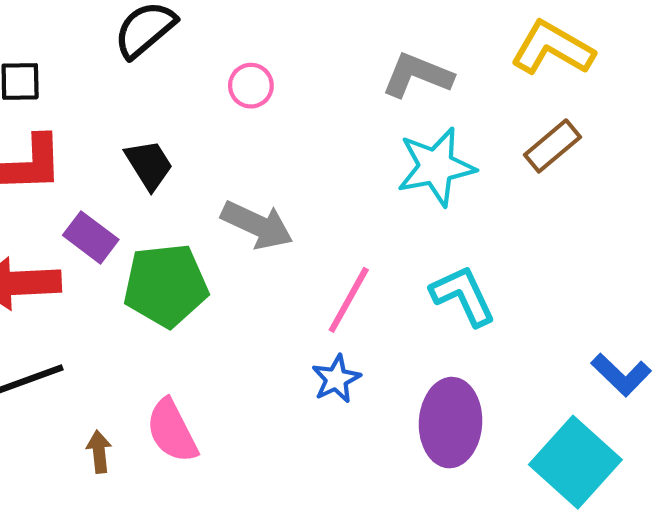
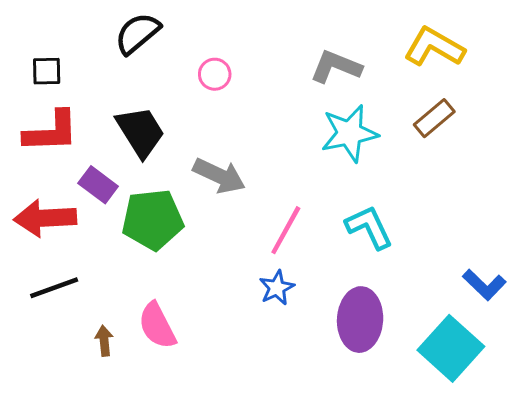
black trapezoid: (149, 165) -> (140, 132), size x1.4

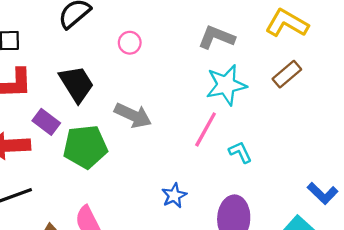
cyan L-shape: (369, 227) -> (240, 152), size x0.7
pink line: (286, 230) -> (206, 129), moved

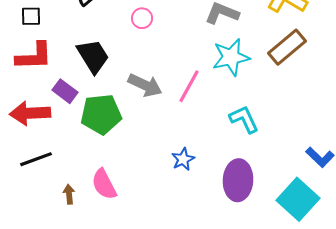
brown rectangle: (287, 74) -> (287, 47), size x1.4
pink line: (206, 129) -> (189, 86), moved
cyan L-shape: (240, 152) -> (244, 119), size x1.4

